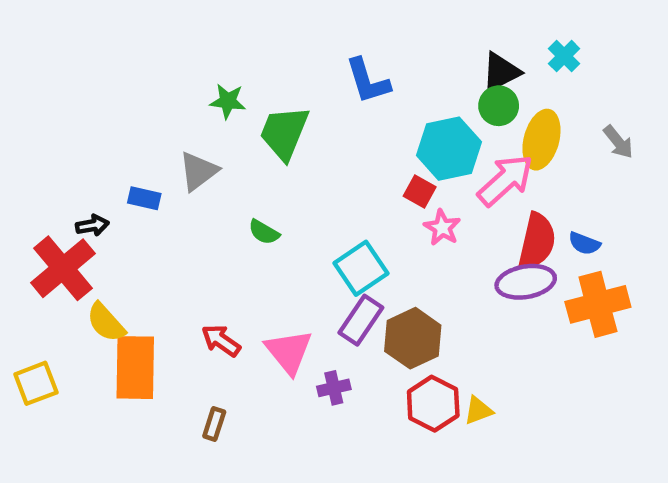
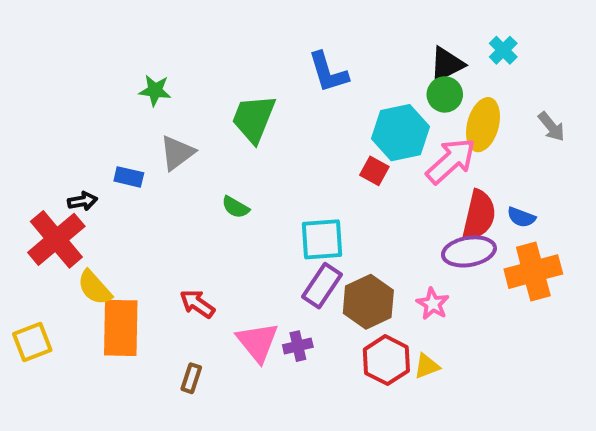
green star: (228, 101) -> (155, 90), moved
pink star: (442, 228) -> (433, 304), moved
cyan square: (361, 268) -> (322, 239), turned 30
pink triangle: (289, 352) -> (258, 342), moved

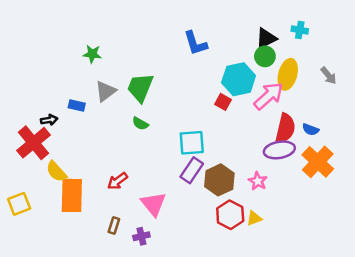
cyan cross: (503, 50) -> (300, 30), turned -35
green trapezoid: (254, 119) -> (140, 88), moved
orange cross: (533, 272) -> (318, 162), turned -32
red arrow: (197, 304) -> (117, 181), turned -72
purple cross: (298, 346) -> (141, 236), moved

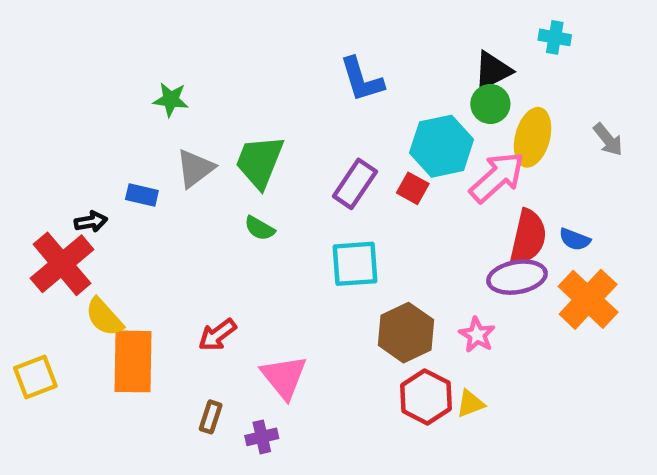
cyan cross: (300, 30) -> (555, 37), moved
purple rectangle: (192, 170) -> (355, 184), moved

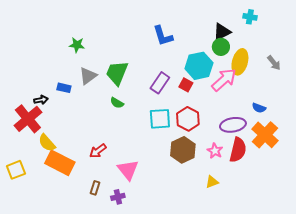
red semicircle: (528, 237) -> (238, 150), moved
orange rectangle: (133, 361) -> (60, 163), turned -64
red hexagon: (426, 397) -> (188, 119), moved

